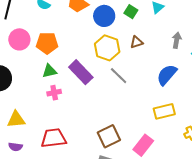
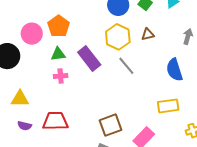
pink circle: (19, 39) -> (32, 34), moved
orange pentagon: (47, 43) -> (59, 26), turned 30
blue semicircle: (167, 75) -> (174, 70), turned -65
purple semicircle: (15, 147) -> (24, 126), moved

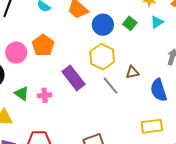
brown triangle: (148, 34) -> (132, 72), moved
green triangle: (58, 54) -> (22, 94), moved, turned 42

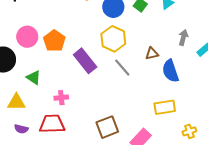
orange pentagon: (43, 45) -> (54, 41), moved
brown triangle: (132, 72) -> (152, 54), moved
pink cross: (45, 95) -> (61, 98), moved

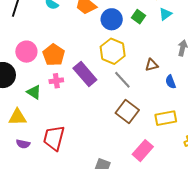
blue semicircle: (170, 71) -> (171, 82), size x0.6
pink cross: (61, 98) -> (56, 81), moved
red trapezoid: (52, 124) -> (54, 138), turned -72
brown square: (107, 127) -> (127, 111), moved, turned -30

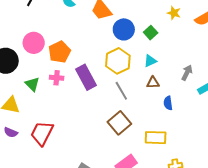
cyan triangle: (165, 14) -> (150, 61), moved

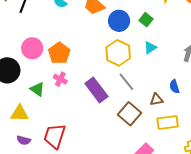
purple rectangle: (86, 77) -> (96, 90), moved
pink cross: (57, 78) -> (60, 79), turned 32
brown triangle: (153, 83) -> (156, 100), moved

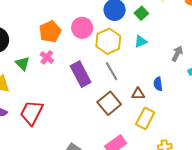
pink circle: (32, 48) -> (82, 28), moved
yellow rectangle: (168, 123) -> (145, 118), turned -65

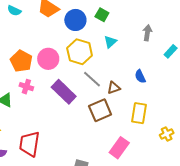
pink circle: (82, 28) -> (48, 59), moved
gray arrow: (177, 54) -> (147, 33), moved
brown triangle: (138, 94) -> (114, 88), moved
brown square: (109, 103) -> (100, 110), turned 35

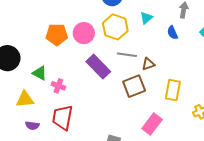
orange pentagon: (21, 61) -> (57, 35), turned -30
blue semicircle: (140, 76) -> (172, 33), moved
gray line: (92, 79) -> (127, 55), turned -36
pink cross: (26, 87) -> (58, 86), moved

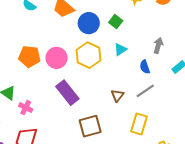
gray line: (127, 55) -> (145, 91), moved, turned -48
brown triangle: (148, 64) -> (117, 96), turned -40
brown square: (134, 86) -> (90, 126), moved

